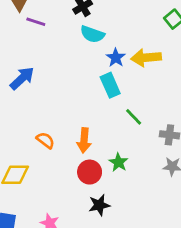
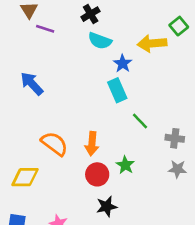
yellow arrow: (146, 58) -> (152, 43), moved
blue arrow: (22, 78) -> (32, 84), turned -90
orange semicircle: (45, 140) -> (54, 144), size x1.5

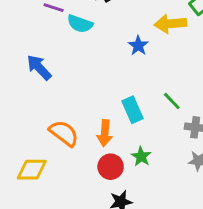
cyan semicircle: (100, 41) -> (80, 24), moved
cyan rectangle: (117, 90) -> (132, 110), moved
green line: (140, 121) -> (172, 101), moved

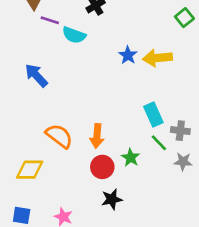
yellow arrow: (170, 24) -> (157, 58), moved
green line: (172, 101) -> (159, 143), moved
cyan rectangle: (132, 110) -> (153, 114), moved

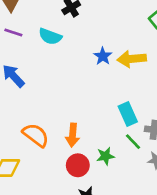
purple line: (50, 20) -> (13, 33), moved
green star: (131, 158) -> (105, 156), turned 30

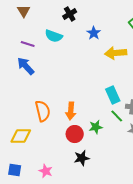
purple line: (13, 33) -> (28, 44), moved
blue star: (103, 56) -> (94, 33), moved
orange semicircle: (36, 135) -> (43, 111), turned 40

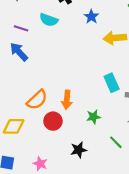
orange semicircle: (43, 111) -> (37, 100), turned 60
green line: (117, 116) -> (116, 142), moved
red circle: (75, 134) -> (53, 121), moved

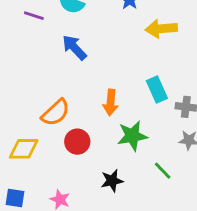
blue arrow: (19, 52) -> (74, 48), moved
orange arrow: (67, 100) -> (111, 103), moved
green star: (93, 117) -> (132, 136), size x1.5

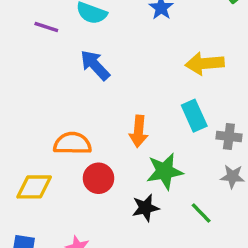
yellow arrow: (161, 29) -> (205, 63), moved
orange semicircle: (56, 113) -> (72, 143), turned -136
black star: (112, 181) -> (145, 208), moved

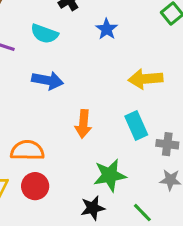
blue arrow: (95, 65) -> (48, 80), turned 144
orange arrow: (139, 131) -> (83, 124), moved
red circle: (99, 178) -> (35, 186), moved

